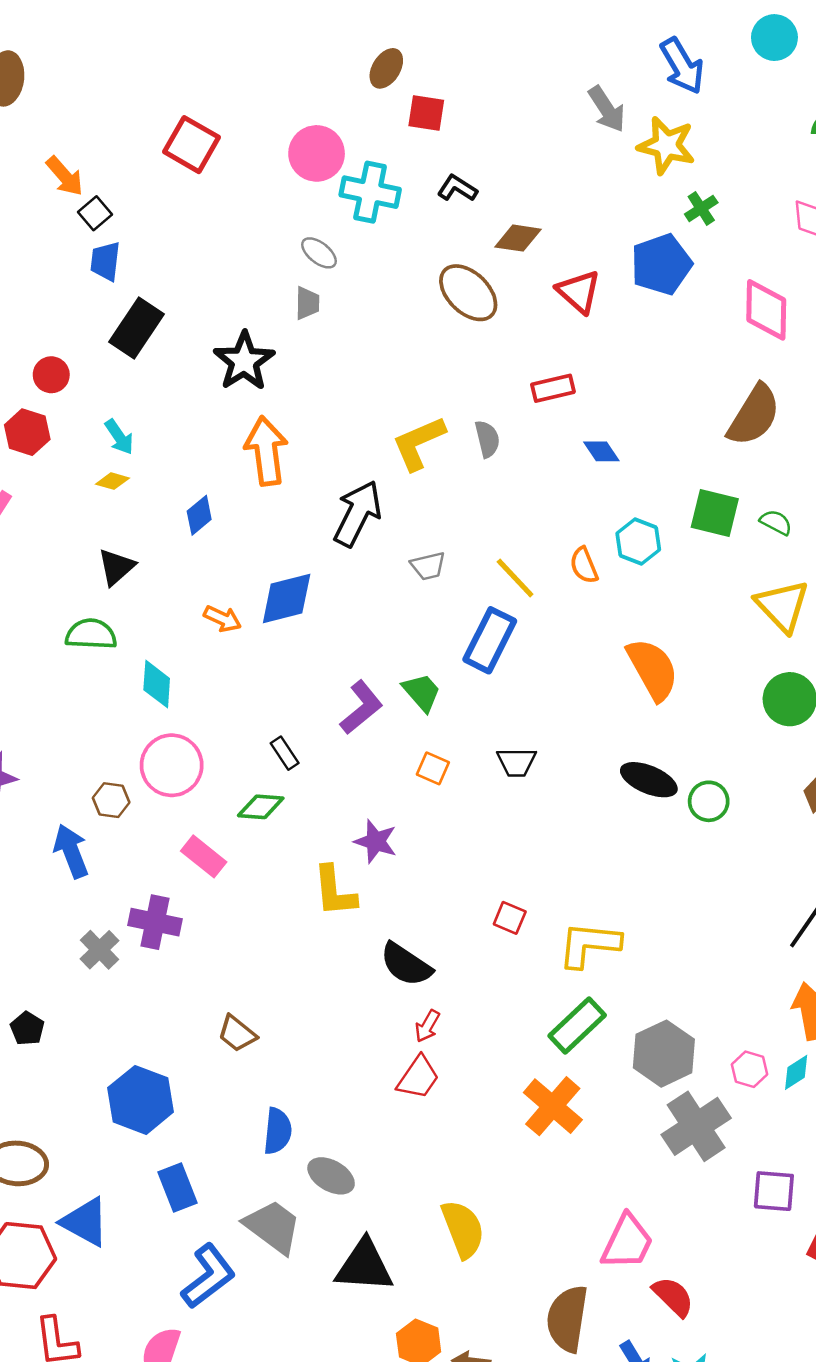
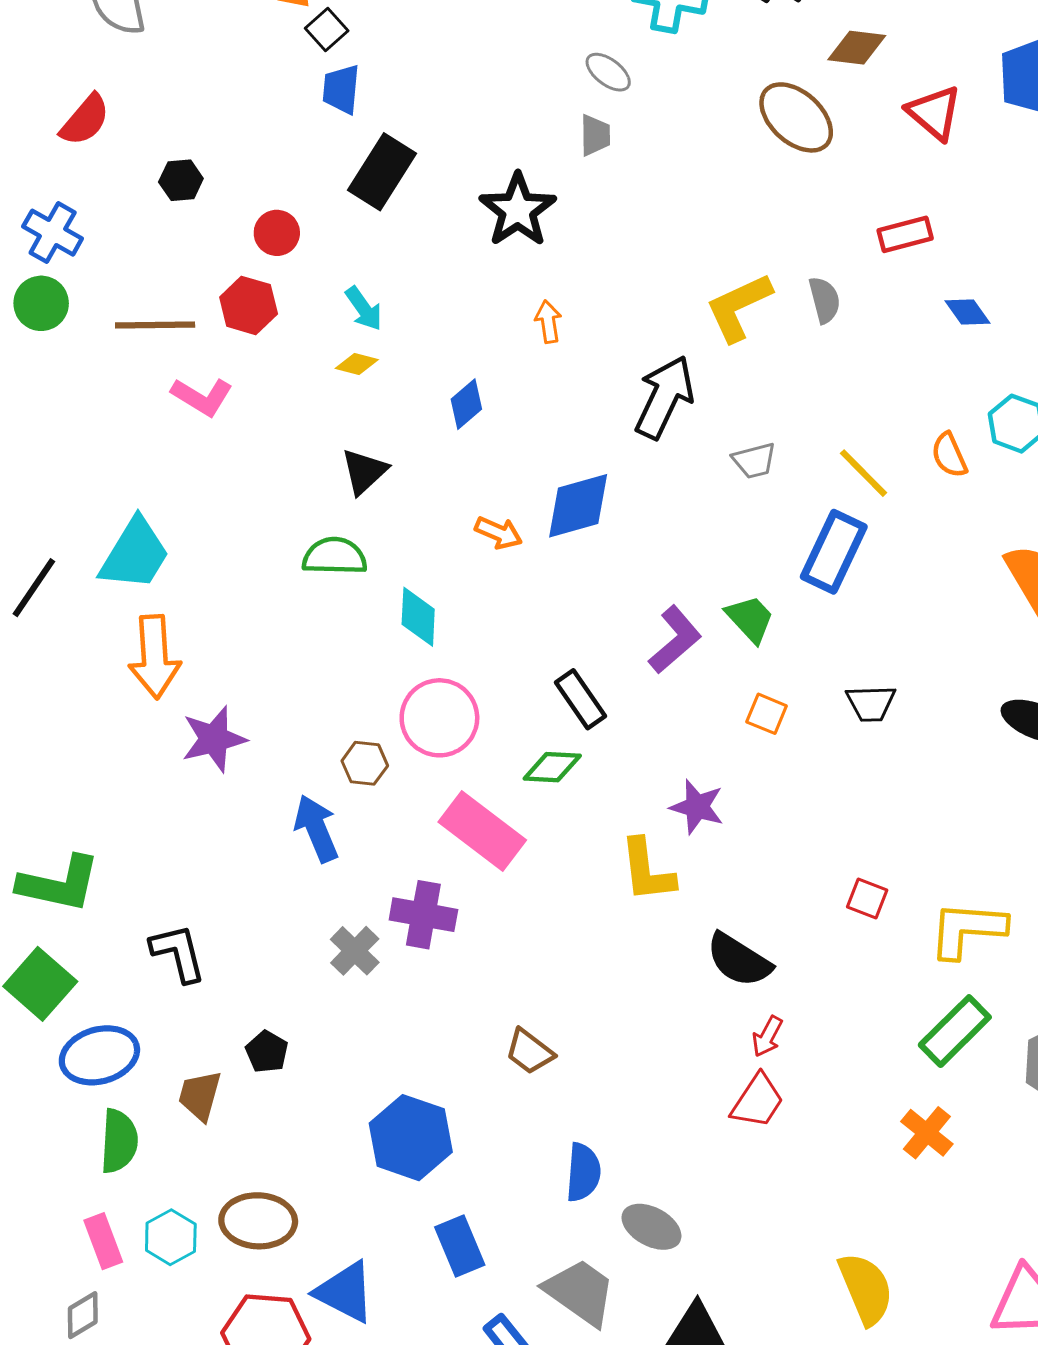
orange arrow: (266, 451) -> (548, 322), size x0.5
black rectangle: (285, 753) -> (581, 699), size x1.4
pink rectangle: (204, 856) -> (482, 831), size x1.5
orange cross: (553, 1106) -> (927, 1133), size x0.7
yellow semicircle: (463, 1229) -> (866, 1289), moved

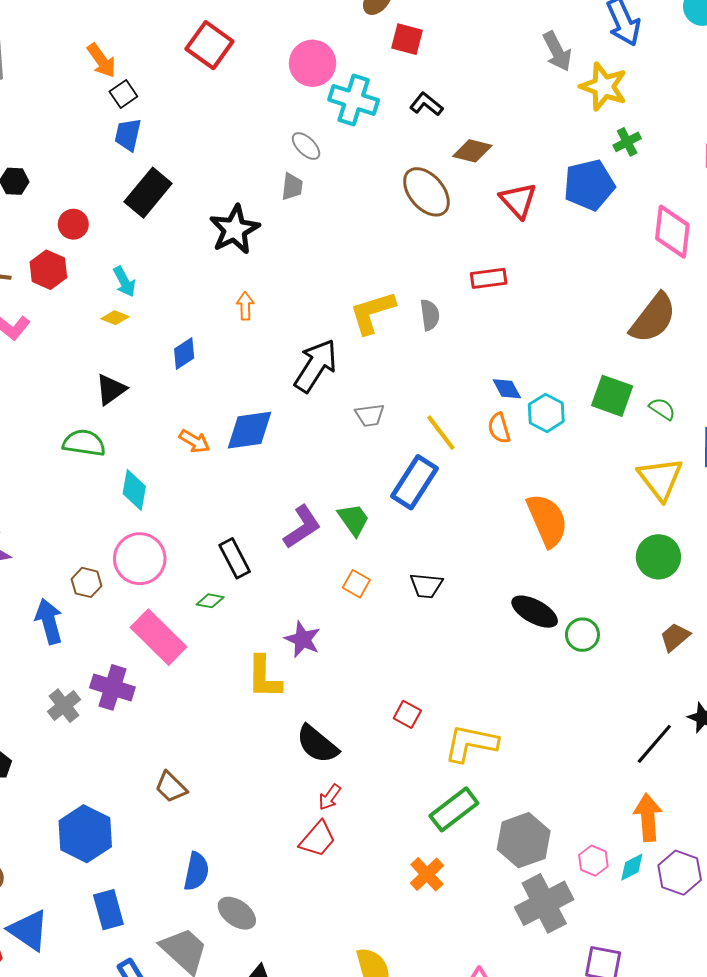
blue diamond: (968, 312) -> (507, 389), moved
green diamond: (552, 767) -> (210, 601), size x0.7

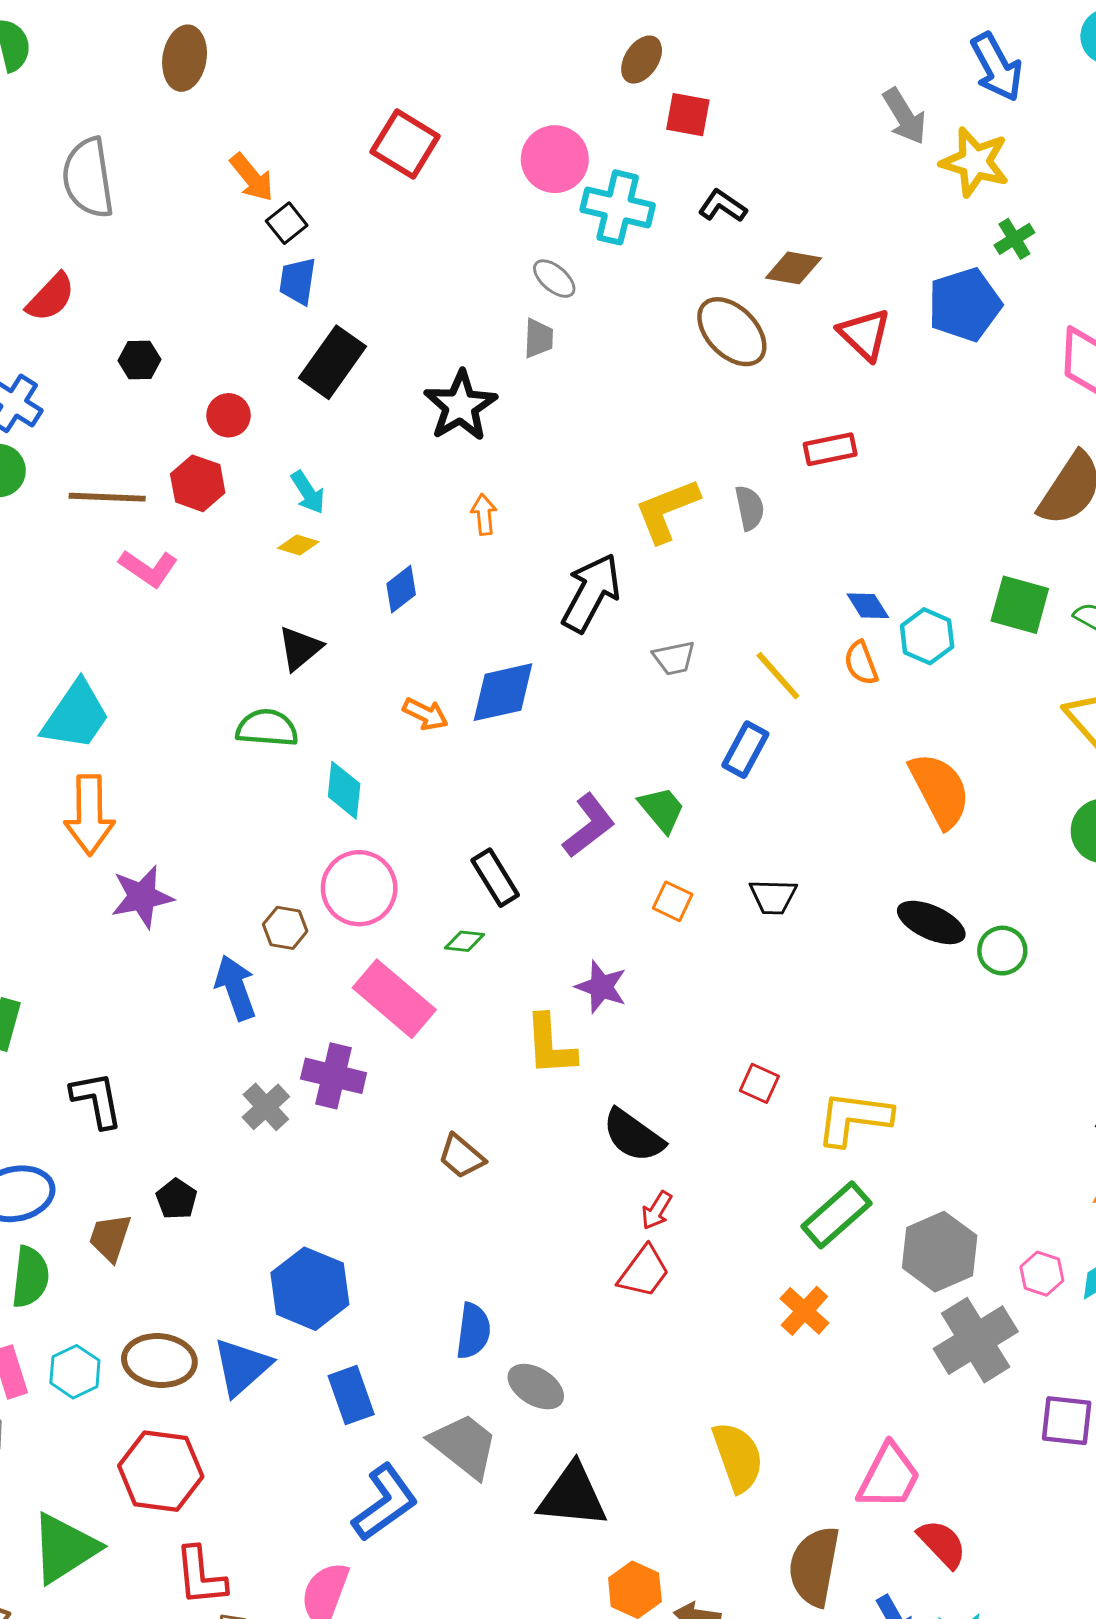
blue rectangle: (415, 482) -> (745, 750), size x0.7
brown trapezoid: (171, 787) -> (461, 1156), moved
blue triangle: (29, 930) -> (242, 1367), moved, turned 48

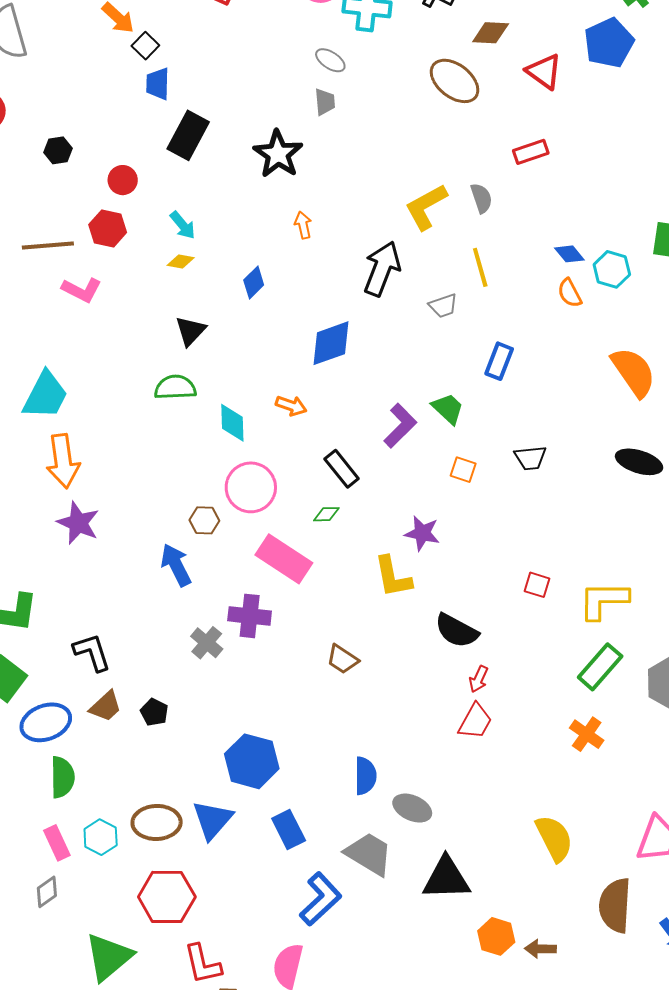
yellow line: (778, 676) -> (480, 267), moved, turned 33
orange arrow: (425, 714) -> (291, 406), moved
purple star: (142, 897) -> (78, 523), moved, turned -30
brown trapezoid: (110, 1238) -> (106, 706), moved, turned -144

